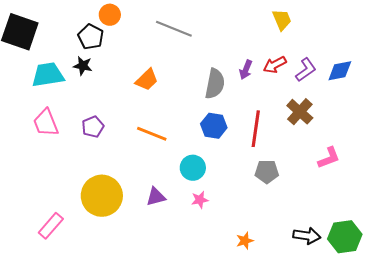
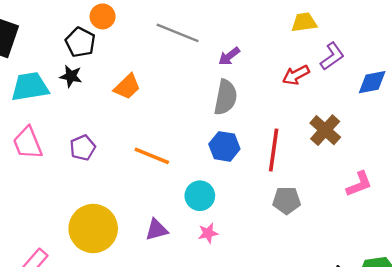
yellow trapezoid: (282, 20) -> (304, 22), turned -75
purple arrow: (246, 70) -> (229, 56), moved, turned 30
purple L-shape: (306, 70) -> (332, 56), moved
orange trapezoid: (147, 80) -> (127, 87), moved

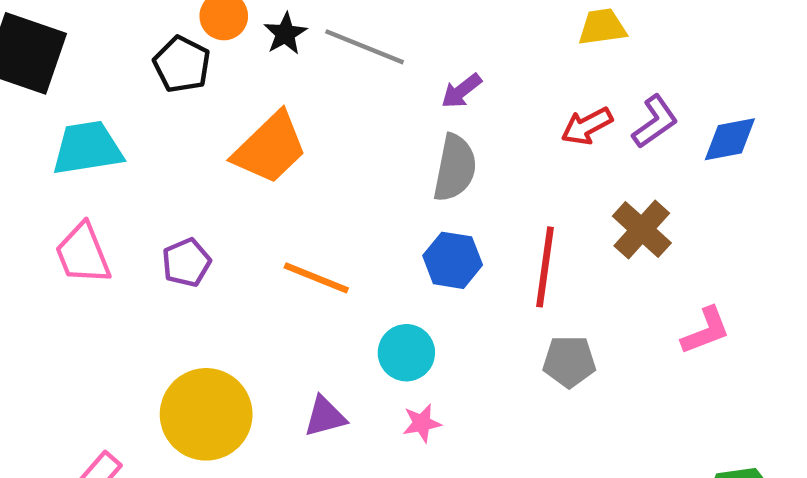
purple L-shape: (332, 56) -> (655, 122), moved
black star: (71, 76) -> (285, 34), moved, turned 30
orange trapezoid: (127, 87) -> (270, 148), size x1.5

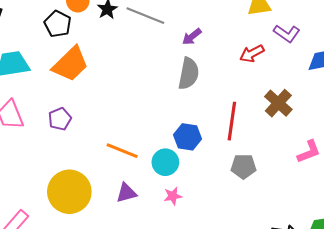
purple L-shape: (655, 122) -> (287, 33), moved, turned 70
orange trapezoid: (270, 148) -> (70, 64), moved
blue hexagon: (453, 260) -> (188, 137), moved
orange line: (316, 278) -> (122, 151), moved

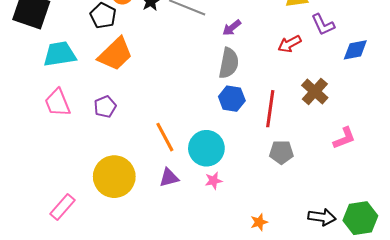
purple L-shape: (287, 33) -> (323, 25), turned 30
blue hexagon: (188, 137) -> (232, 99), moved
orange line: (122, 151) -> (165, 137), turned 40
cyan circle: (165, 162) -> (206, 148), size x1.4

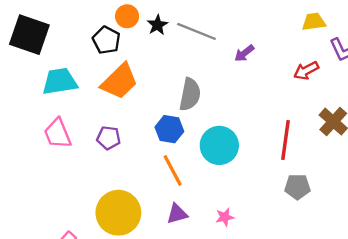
gray semicircle: (229, 63) -> (190, 94), moved
blue hexagon: (232, 99) -> (169, 129), moved
purple pentagon: (105, 107) -> (109, 138), turned 30
cyan circle: (206, 148) -> (219, 145), moved

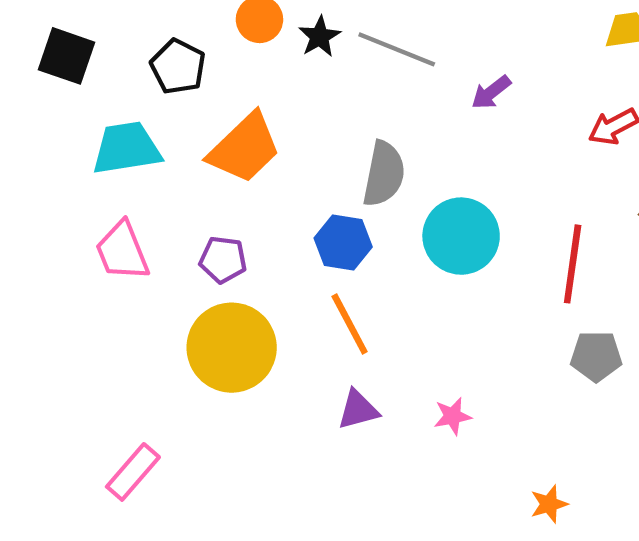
black square: (29, 35) -> (66, 56), size x0.7
black pentagon: (106, 40) -> (178, 67), moved
cyan circle: (219, 145) -> (461, 236), moved
yellow circle: (118, 213) -> (232, 348), moved

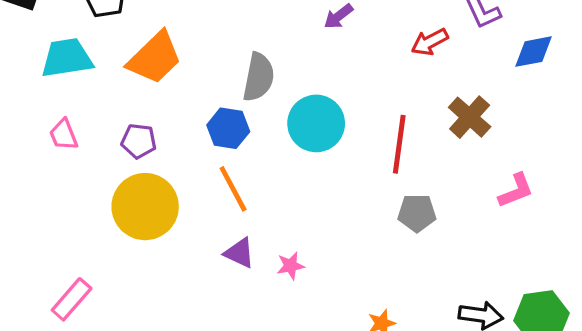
pink trapezoid: (122, 251) -> (64, 135), size x0.7
purple triangle: (358, 410) -> (239, 253), turned 40
pink star: (452, 416) -> (291, 266), moved

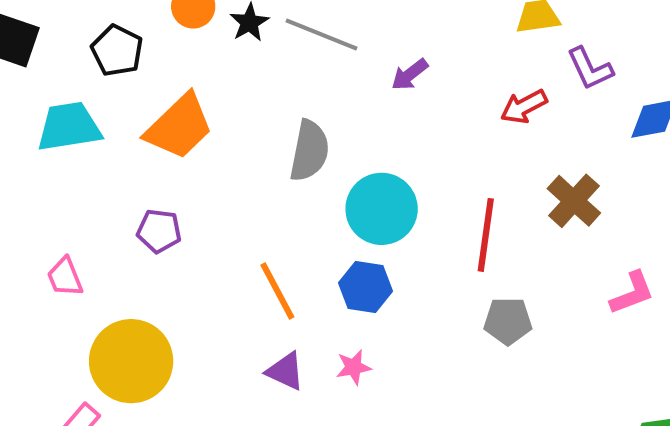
blue hexagon: (228, 128) -> (366, 287), moved
pink trapezoid: (64, 135) -> (65, 277), moved
yellow circle: (145, 207) -> (131, 361), moved
pink star: (291, 266) -> (354, 367), moved

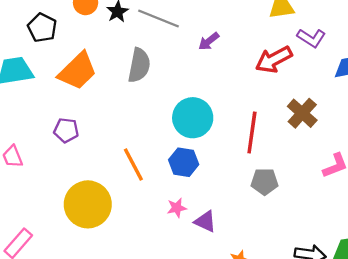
purple L-shape: (590, 69) -> (311, 38), turned -32
red arrow: (524, 107) -> (274, 60), size x1.4
gray semicircle: (309, 151) -> (139, 65), moved
yellow circle: (131, 361) -> (88, 204), moved
purple triangle: (285, 371) -> (205, 221), moved

